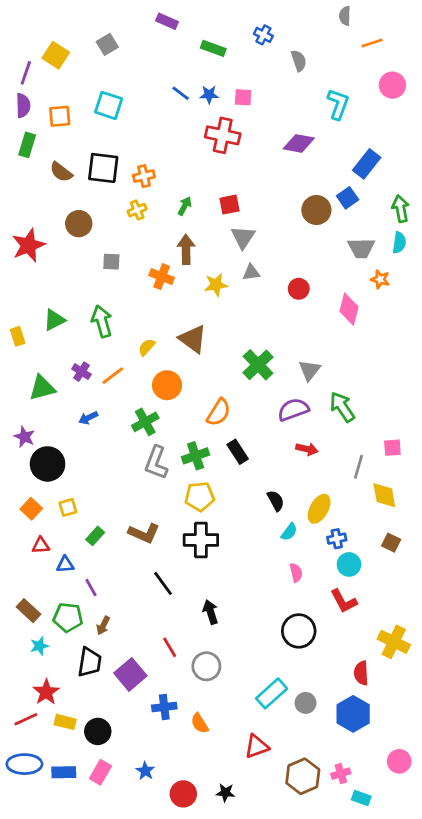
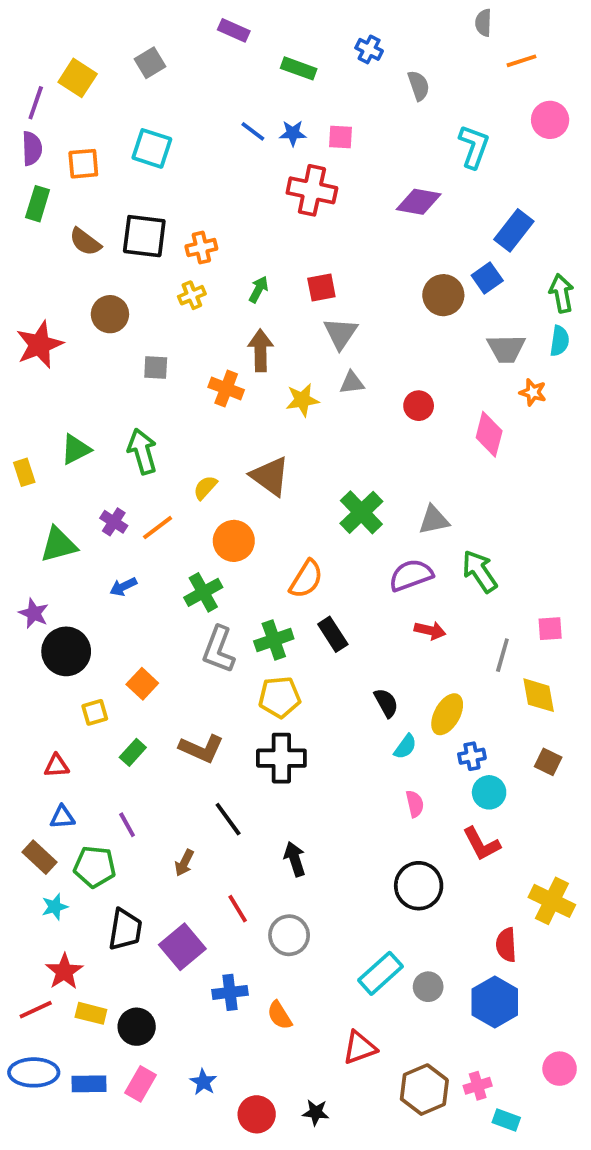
gray triangle: (310, 370) -> (434, 520), turned 40
orange square: (31, 509) -> (142, 684), moved
blue triangle: (65, 564) -> (62, 817), moved
brown arrow: (103, 626) -> (184, 863), moved

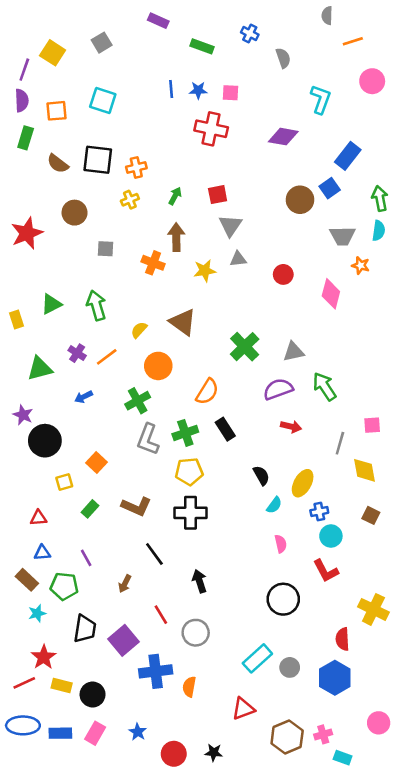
blue line: (253, 131) -> (171, 89), turned 48
blue cross: (230, 992) -> (156, 671), size x1.4
orange semicircle: (280, 1015) -> (189, 687), turned 42

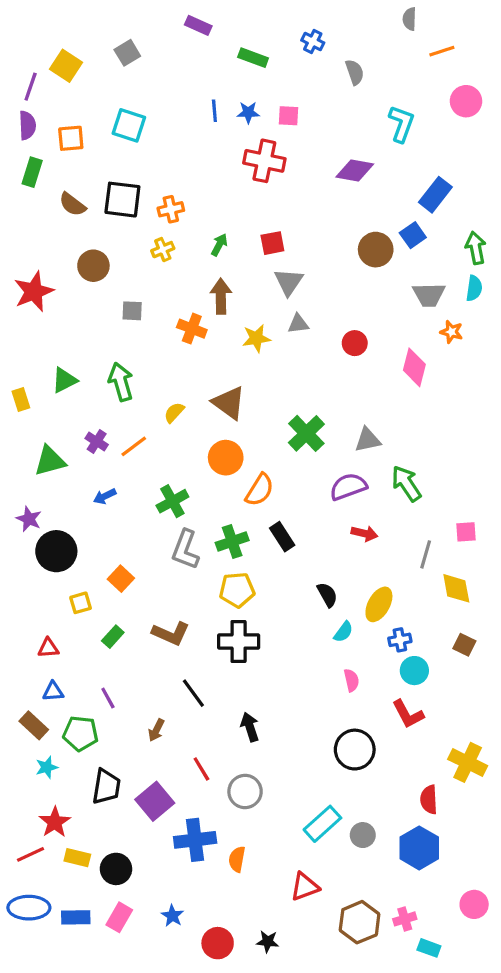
orange circle: (158, 366) -> (226, 458), moved

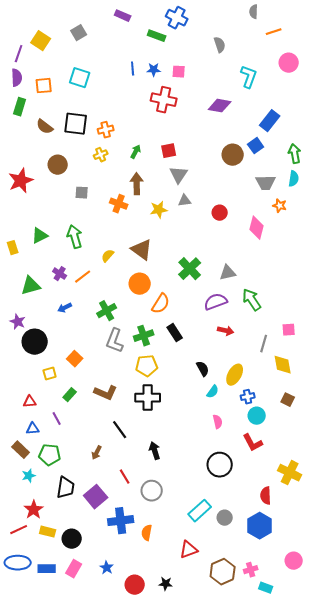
blue cross: (313, 42) -> (177, 18), moved, size x1.5
purple line: (108, 698) -> (57, 419), moved

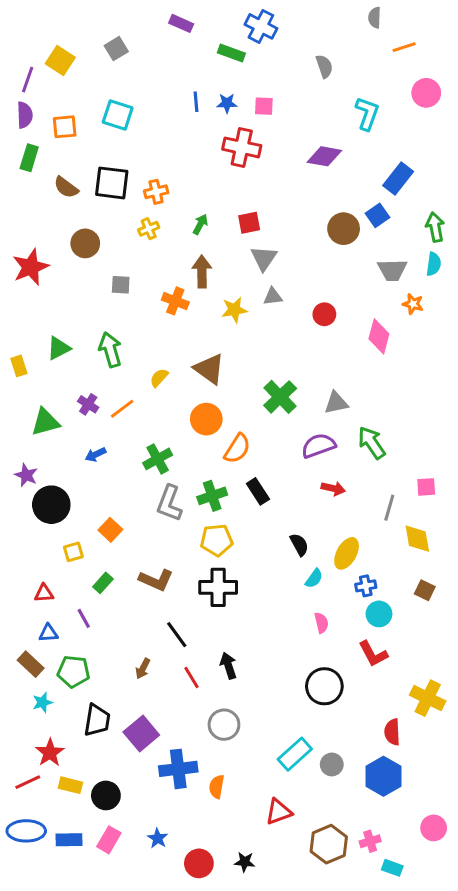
red line: (125, 477) -> (192, 677), moved

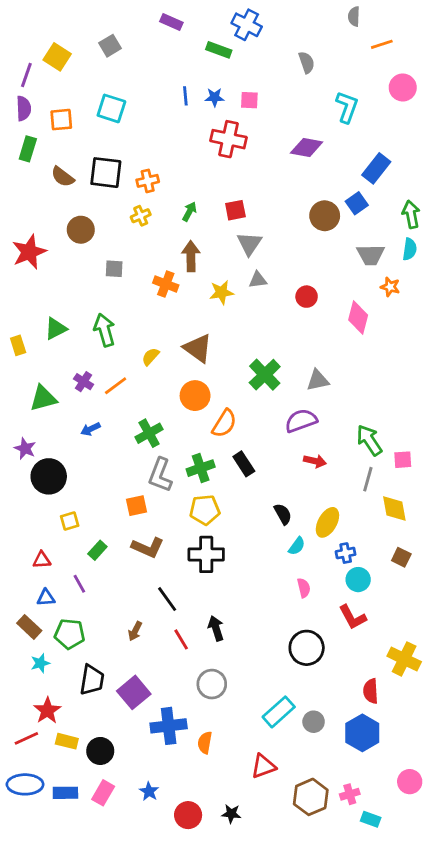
green arrow: (372, 443) -> (369, 440), moved
orange square: (110, 530) -> (137, 506), moved, turned 35

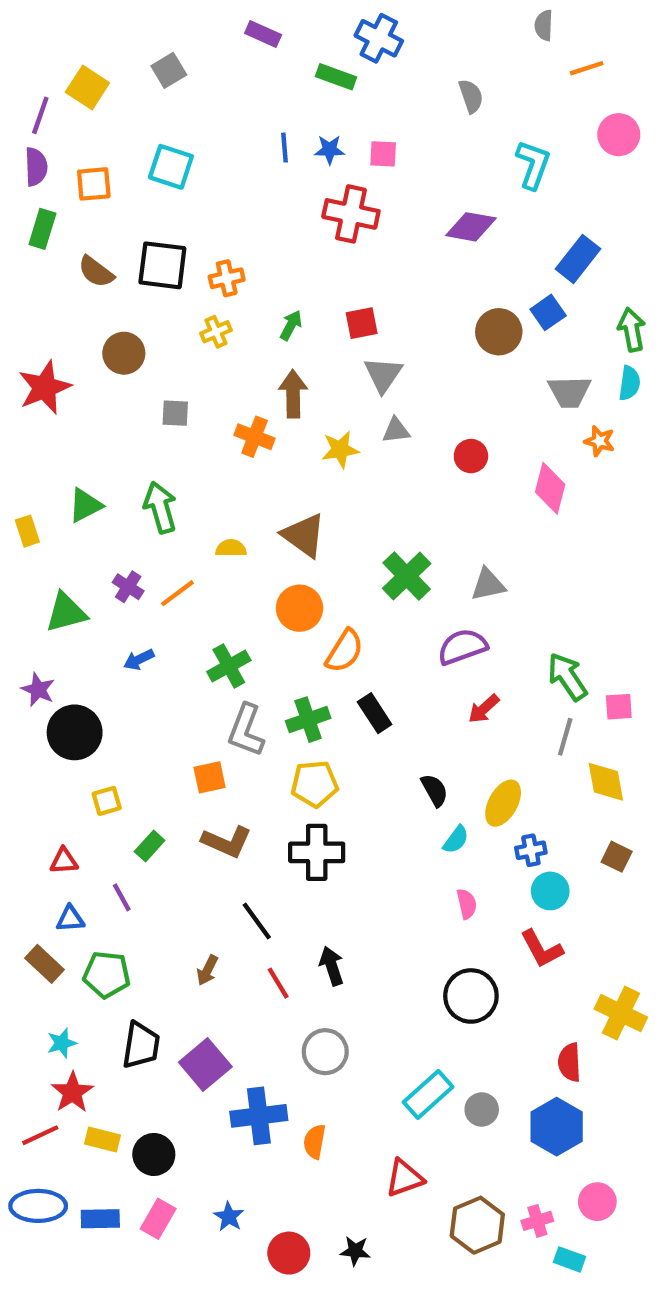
yellow semicircle: (150, 357) -> (231, 548), turned 48
red arrow: (315, 461) -> (484, 709), turned 125
cyan star: (40, 663) -> (62, 1043), moved
pink circle: (410, 782) -> (597, 1202), moved

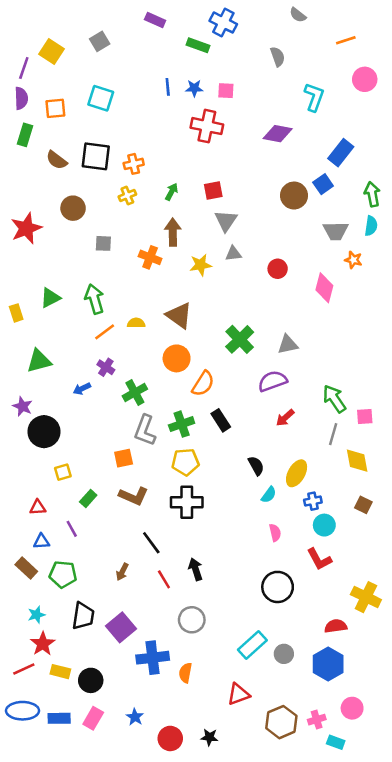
gray semicircle: (544, 25) -> (298, 15), moved, turned -54
purple cross: (128, 587) -> (106, 367), moved
orange line: (177, 593) -> (105, 332), moved
red semicircle: (569, 1062) -> (336, 626), turned 85

